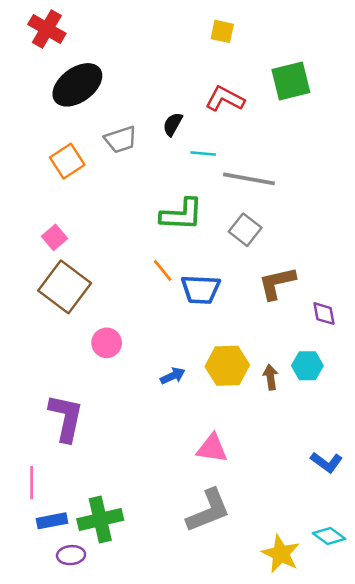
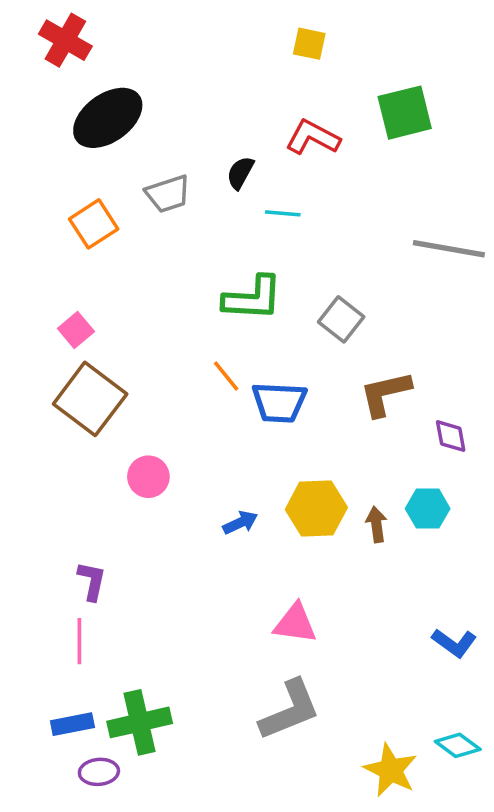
gray line: (249, 179) -> (449, 249), moved
purple L-shape: (66, 418) -> (92, 581), size x0.6
pink line: (32, 483) -> (79, 641), moved

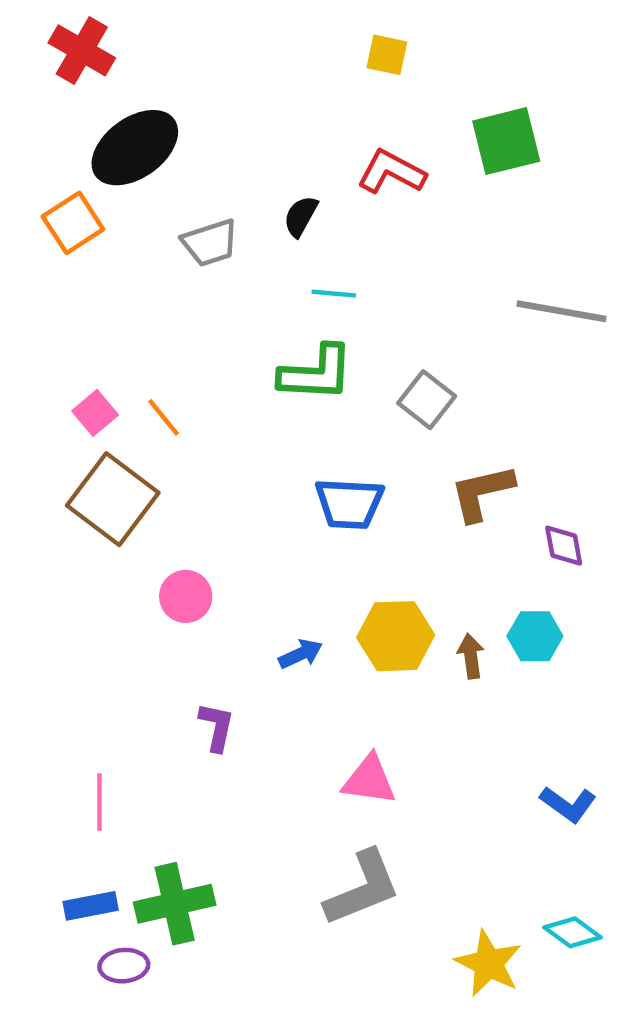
cyan line: (283, 213) -> (334, 294), moved
orange square: (94, 224) -> (73, 223), moved
orange line: (226, 376) -> (164, 417), moved
purple L-shape: (92, 581) -> (217, 727), moved

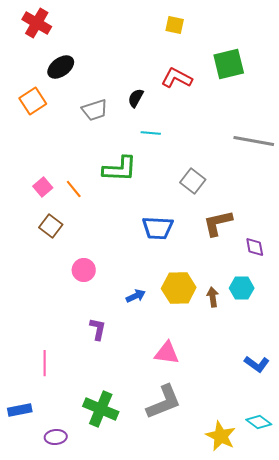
black ellipse: (135, 148) -> (61, 67), size x0.7
green L-shape: (316, 373) -> (120, 169), moved
brown square: (113, 499) -> (51, 226), size x0.6
green cross: (175, 904) -> (101, 409), moved, turned 36
blue rectangle: (91, 906) -> (20, 410), moved

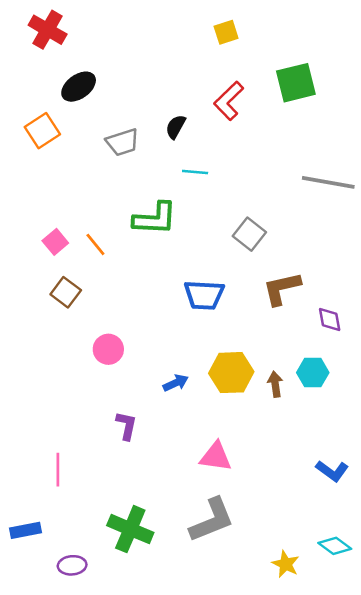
yellow square: (175, 25) -> (226, 32), turned -30
red L-shape: (177, 78) -> (229, 101), turned -72
yellow star: (221, 436) -> (286, 564), size x0.7

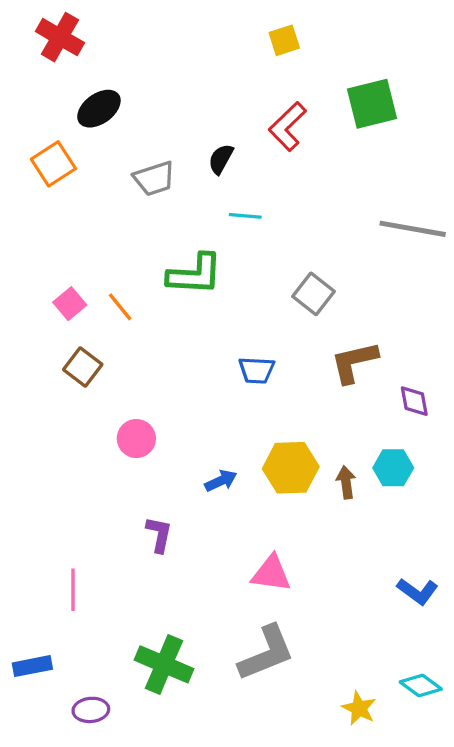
blue trapezoid: (204, 295) -> (257, 370), size x0.7

